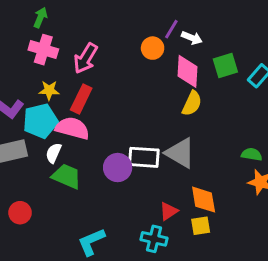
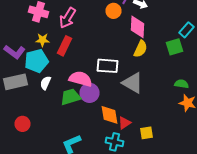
green square: (225, 66) -> (174, 47), moved
pink semicircle: (72, 128) -> (80, 79), moved
white rectangle: (144, 157) -> (108, 66), moved
green trapezoid: (67, 176) -> (70, 97), moved, turned -40
orange diamond: (204, 200) -> (110, 115), moved

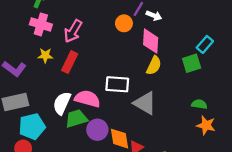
cyan pentagon: (36, 61) -> (32, 126), moved
white semicircle: (46, 83) -> (62, 103), moved, size x1.5
purple circle: (90, 93) -> (97, 130), moved

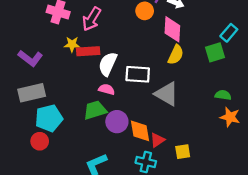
yellow star: (45, 55) -> (72, 44), moved
red rectangle: (70, 62) -> (88, 51), turned 60
pink semicircle: (87, 99) -> (107, 89), size x0.6
white semicircle: (62, 103) -> (108, 64), moved

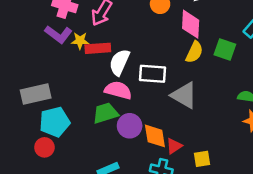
green square: (215, 52) -> (225, 50), moved, turned 36
purple L-shape: (30, 58) -> (58, 34), moved
pink semicircle: (107, 89) -> (118, 90), size x1.5

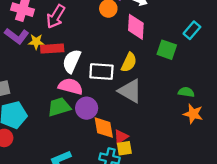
yellow semicircle: (194, 52) -> (129, 62), moved
purple circle: (130, 126) -> (87, 108), moved
yellow square: (202, 159) -> (124, 148), moved

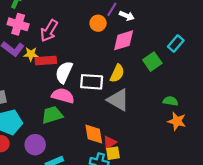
pink diamond: (136, 27) -> (124, 40), turned 70
green square: (167, 50) -> (152, 62), turned 36
purple circle: (87, 108) -> (35, 145), moved

